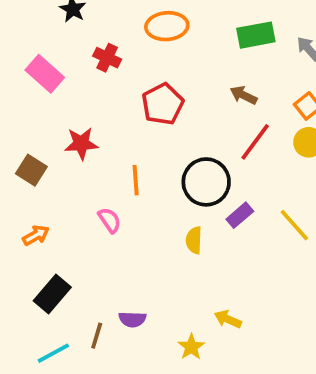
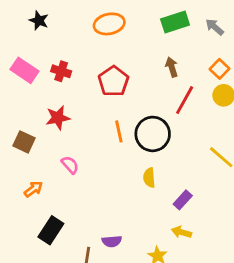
red cross: (107, 58) -> (61, 71), moved
brown arrow: (244, 95) -> (172, 67), turned 54
orange line: (136, 180) -> (119, 131), moved
purple rectangle: (240, 215) -> (183, 200), moved
pink semicircle: (110, 220) -> (70, 165), moved

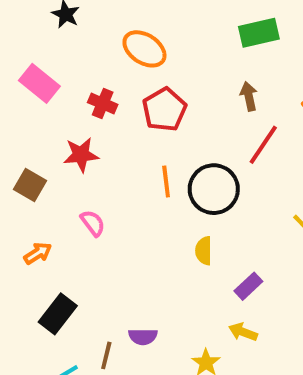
orange ellipse: (109, 24) -> (144, 49), moved, turned 40
red cross: (61, 71) -> (103, 103), moved

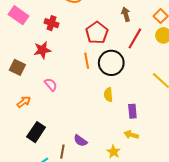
red pentagon: (164, 110) -> (97, 33), moved
purple rectangle: (248, 286) -> (132, 111), turned -48
purple semicircle: (143, 337) -> (80, 141), turned 40

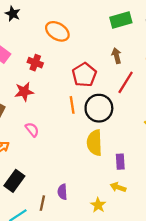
yellow semicircle: (108, 95) -> (95, 143), size x1.6
purple semicircle: (80, 141) -> (62, 192), turned 48

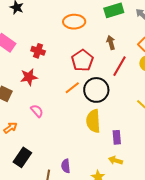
orange ellipse: (57, 31) -> (74, 22), moved, turned -30
orange line: (72, 105) -> (72, 88), turned 63

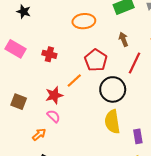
red star: (29, 77) -> (54, 95), moved
orange line: (72, 88) -> (74, 80), moved
orange arrow: (10, 128) -> (39, 134), moved

